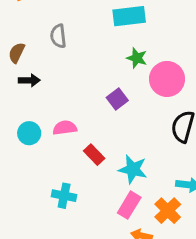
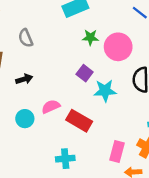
black arrow: (29, 80) -> (24, 79), moved
red rectangle: (94, 155) -> (79, 121), size x1.5
cyan star: (133, 169) -> (105, 91), moved

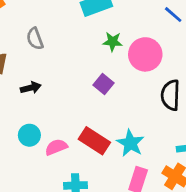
cyan star: (105, 91) -> (130, 143), moved, turned 30
pink semicircle: (51, 107) -> (56, 147), moved

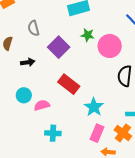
purple square: (104, 84) -> (59, 47), moved, size x1.5
red rectangle: (94, 141) -> (69, 84), moved

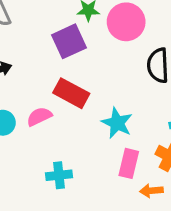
purple square: (59, 47) -> (69, 41), moved, turned 30
pink semicircle: (42, 105) -> (39, 117), moved

